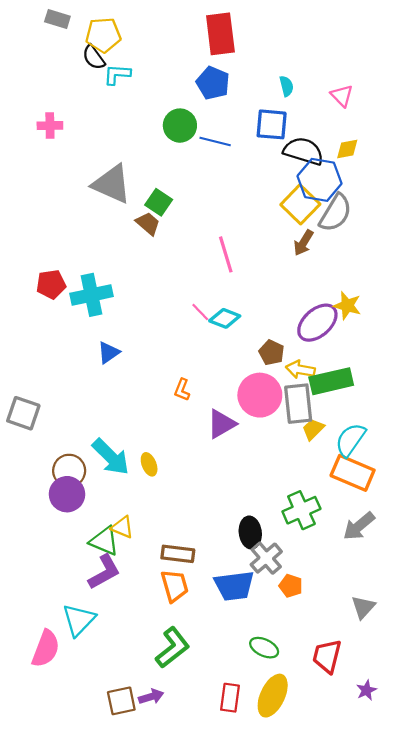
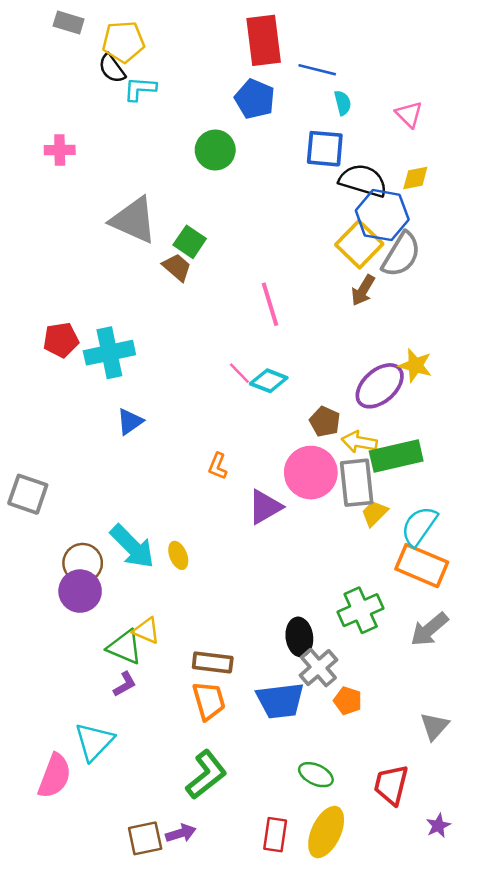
blue line: (215, 142) -> (317, 70), moved
purple L-shape: (104, 572) -> (125, 684), size x0.6

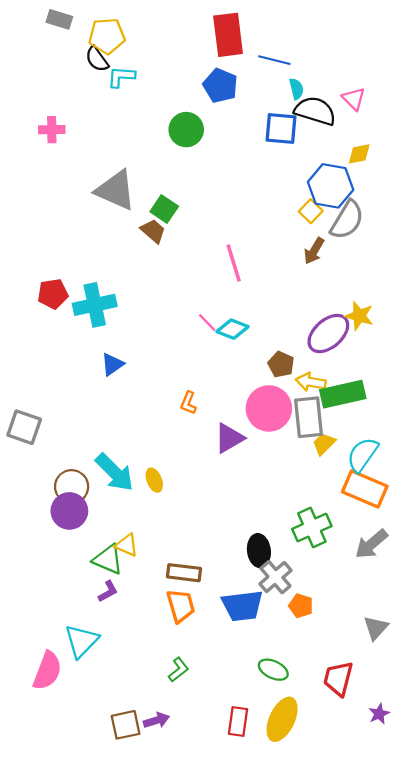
black semicircle: (363, 181) -> (315, 111), moved
yellow square: (359, 244) -> (311, 211), size x0.6
green L-shape: (206, 775) -> (178, 670), size x0.6

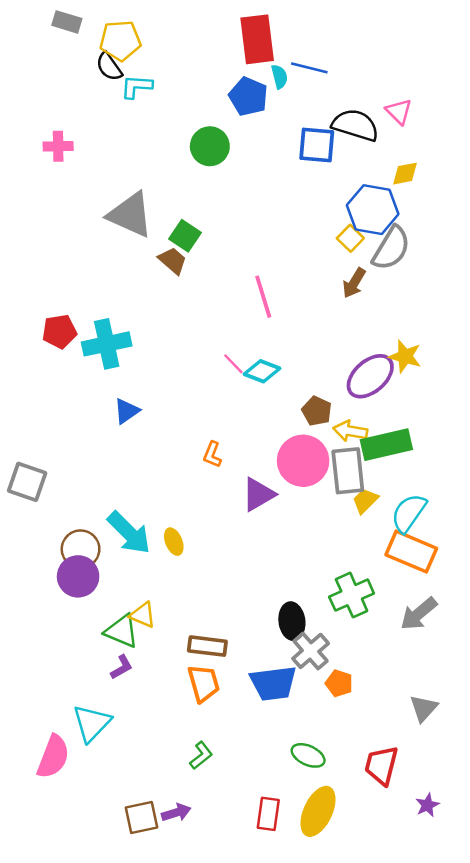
cyan semicircle: (296, 89) -> (279, 77), moved

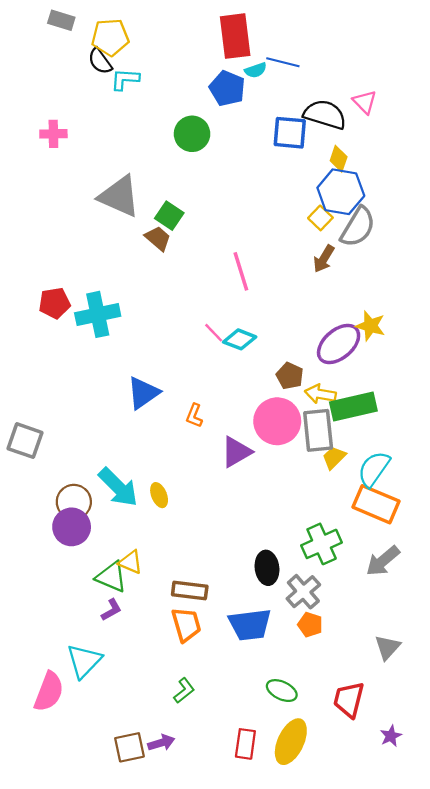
cyan semicircle: (279, 77) -> (256, 70), turned 85
yellow diamond: (405, 174) -> (339, 159), moved, turned -60
blue triangle: (127, 411) -> (143, 393), moved, size x1.4
gray cross: (311, 651) -> (303, 592), moved

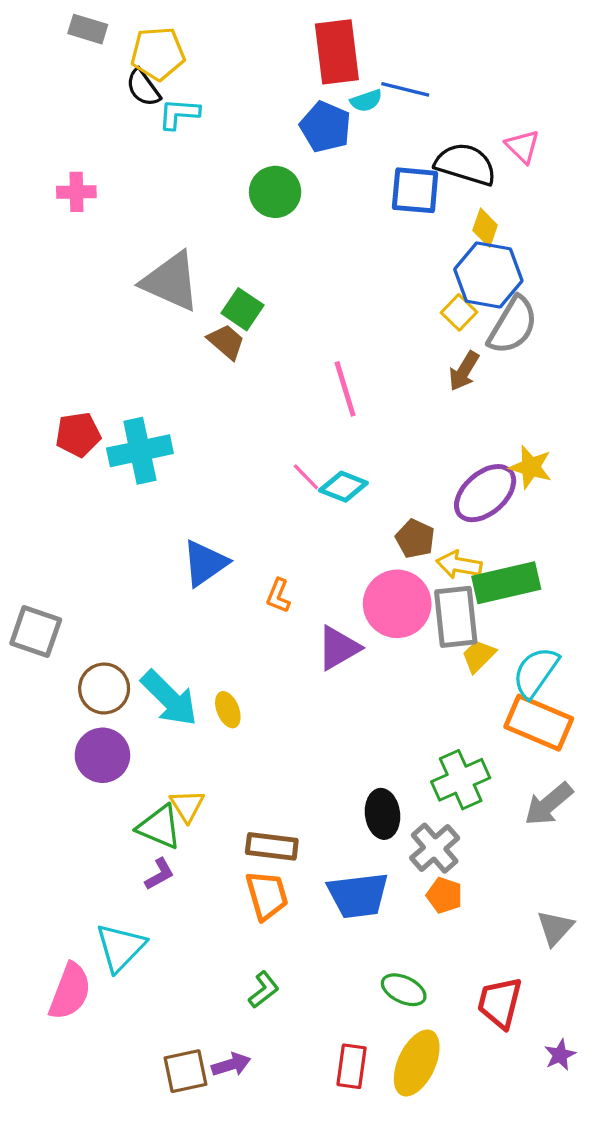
brown circle: (74, 502) -> (104, 689), moved
yellow triangle: (131, 562) -> (187, 806), turned 35

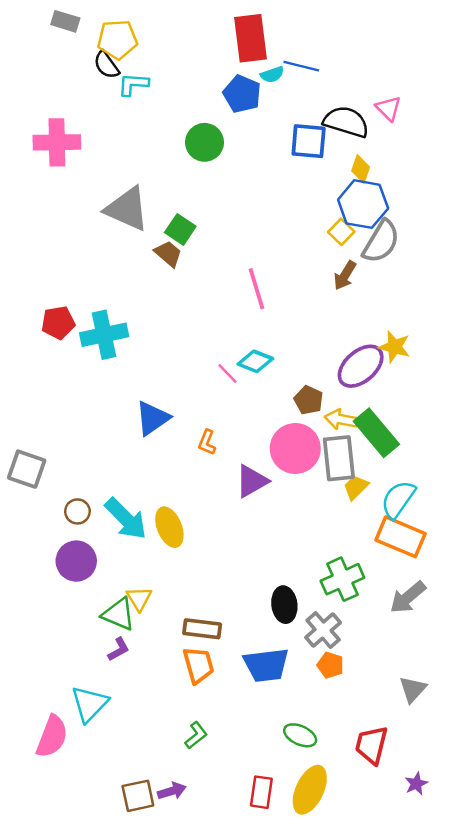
pink cross: (76, 192) -> (57, 142), size x1.6
pink line: (306, 477) -> (227, 373), moved
green rectangle: (506, 583) -> (376, 433), turned 63
brown circle: (104, 689) -> (77, 511), size x0.7
yellow ellipse: (228, 710) -> (169, 527), size x1.5

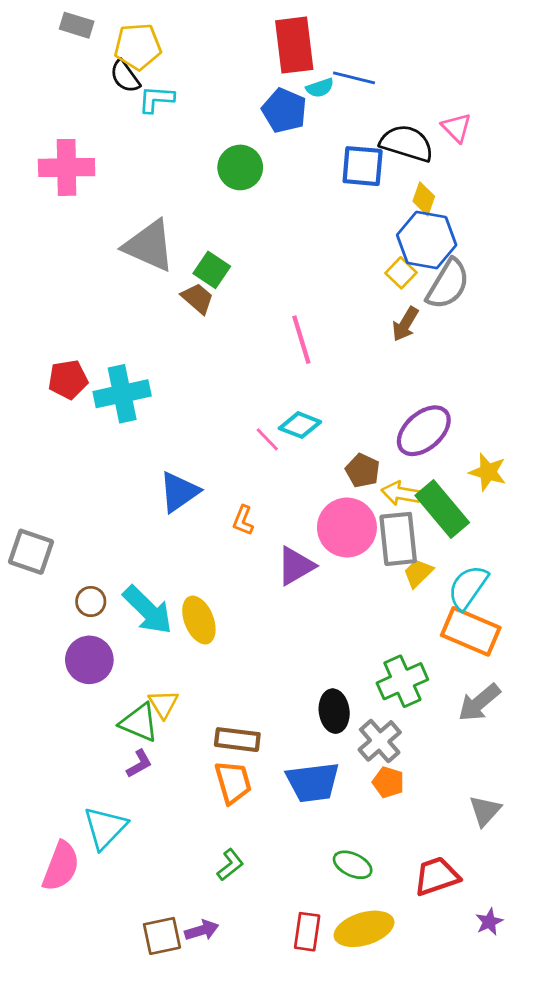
yellow star: (394, 347) -> (488, 472), moved
red trapezoid: (372, 745) -> (437, 876), turned 57
yellow ellipse: (310, 790) -> (364, 929), turned 48

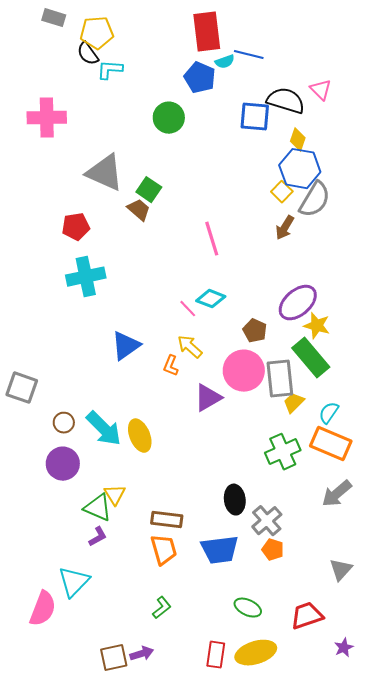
red pentagon: (68, 380) -> (76, 227), moved
yellow star: (488, 472) -> (317, 326), moved
yellow arrow: (401, 493) -> (190, 347), moved, turned 32
cyan semicircle: (468, 587) -> (329, 413), size x0.7
green cross: (402, 681) -> (283, 452), moved

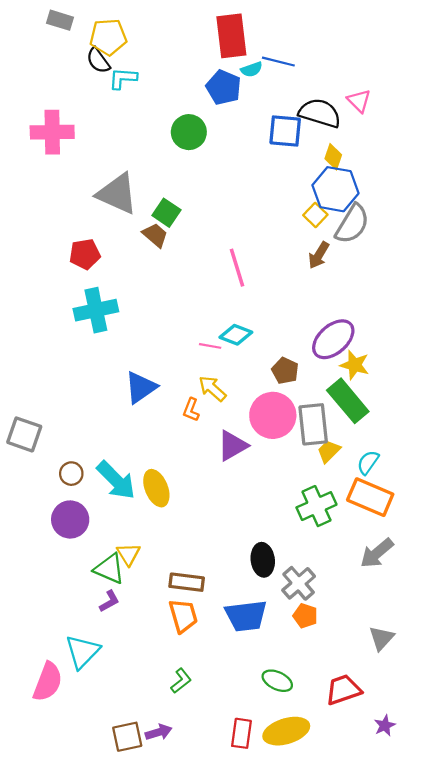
pink line: (188, 309) -> (210, 346), turned -36

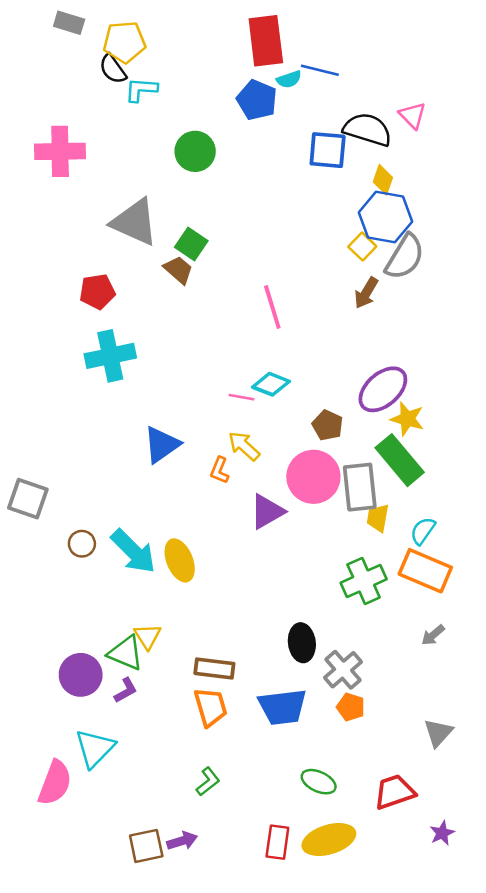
green circle: (189, 132) -> (195, 151), moved
yellow trapezoid: (329, 451) -> (378, 518), turned -35
purple circle: (70, 519) -> (81, 675), moved
gray arrow: (377, 553) -> (433, 635), size x0.6

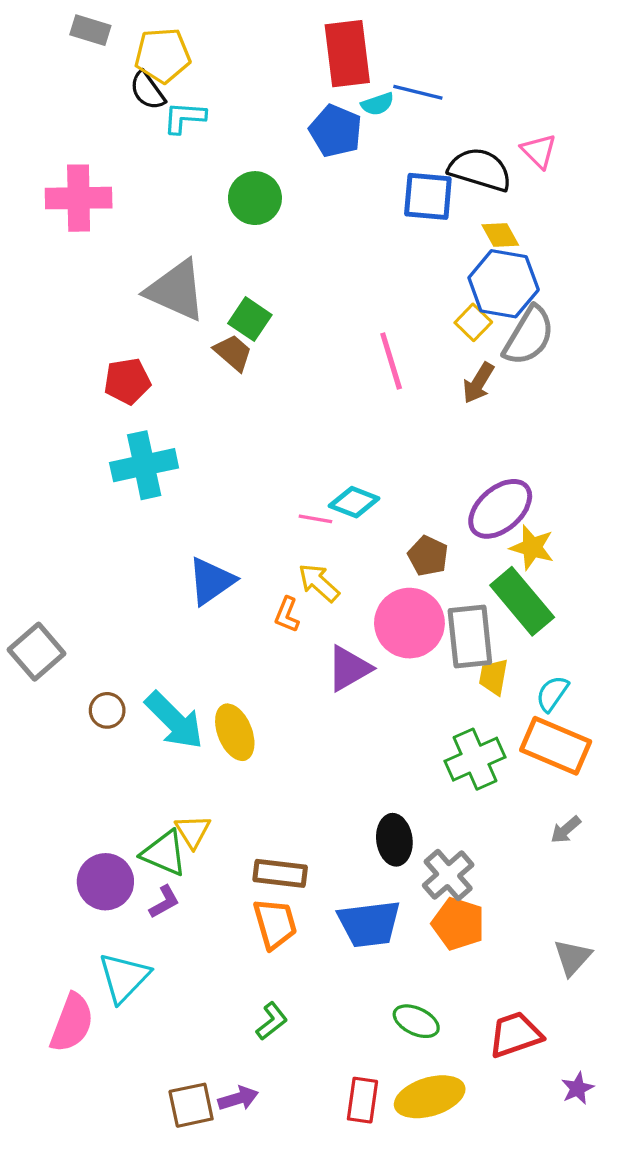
yellow diamond: (383, 180) -> (500, 235), turned -48
pink line: (272, 307) -> (391, 361), moved
gray square: (28, 499) -> (37, 652), turned 30
orange pentagon: (351, 707) -> (458, 924), size x1.4

